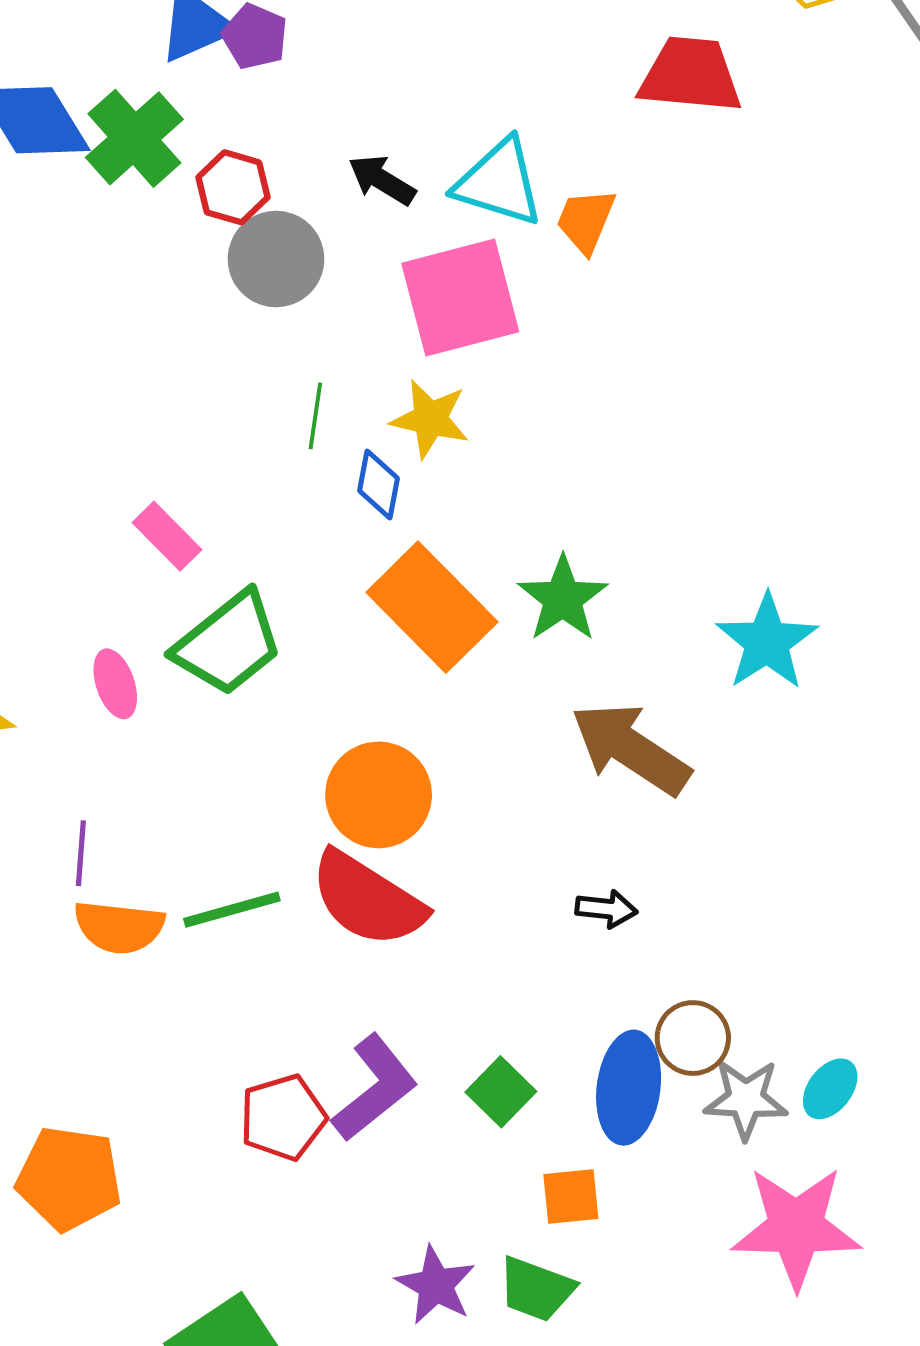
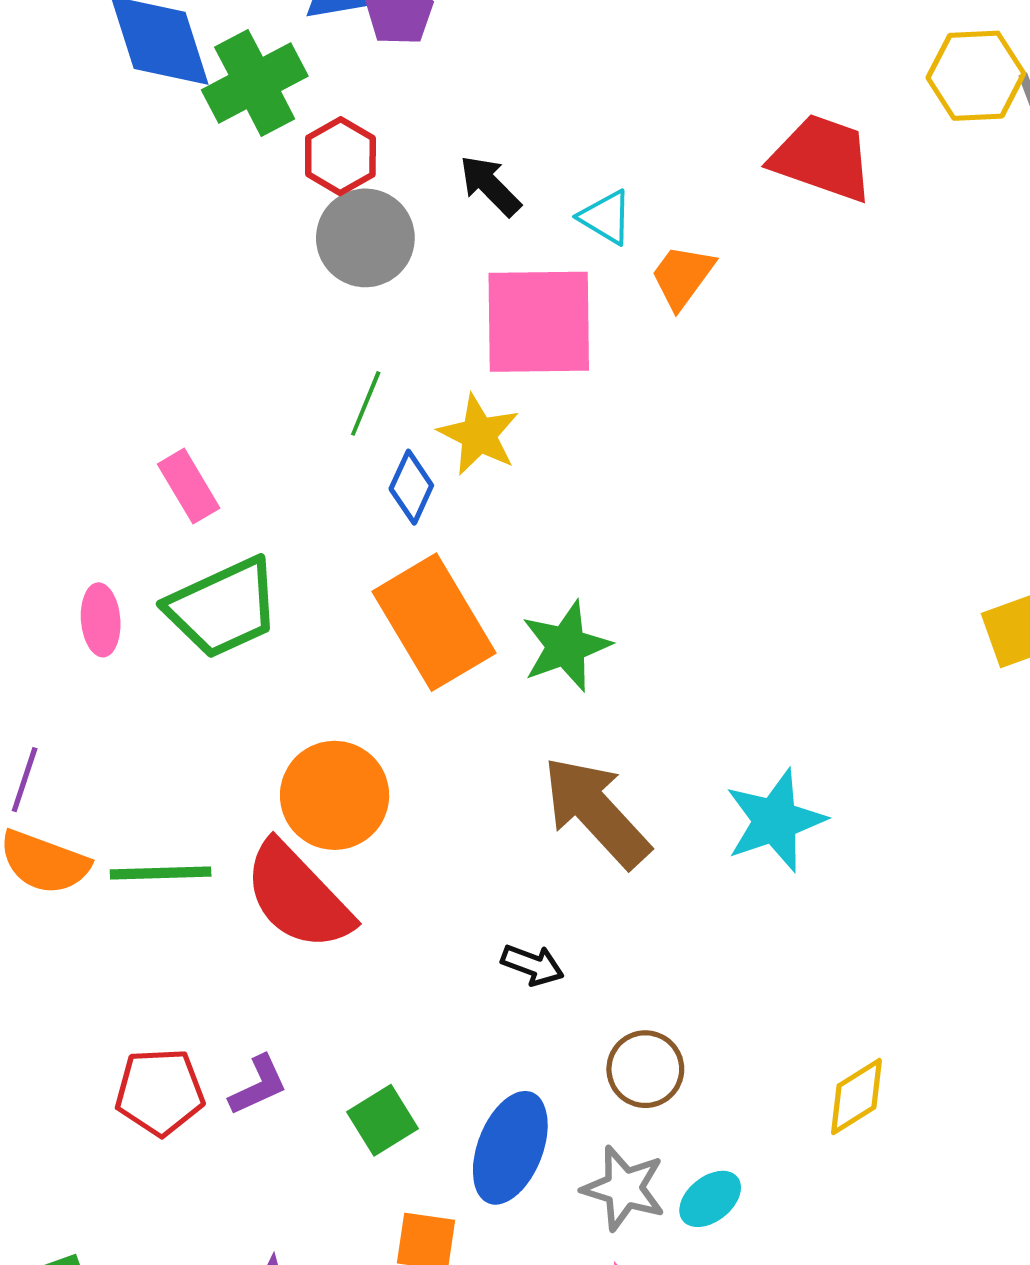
cyan triangle: (499, 183) -> (606, 217), size x0.6
cyan star: (767, 642) -> (775, 821), moved
brown circle: (693, 1038) -> (645, 1069), moved
purple L-shape: (375, 1088) -> (258, 1085), size x0.6

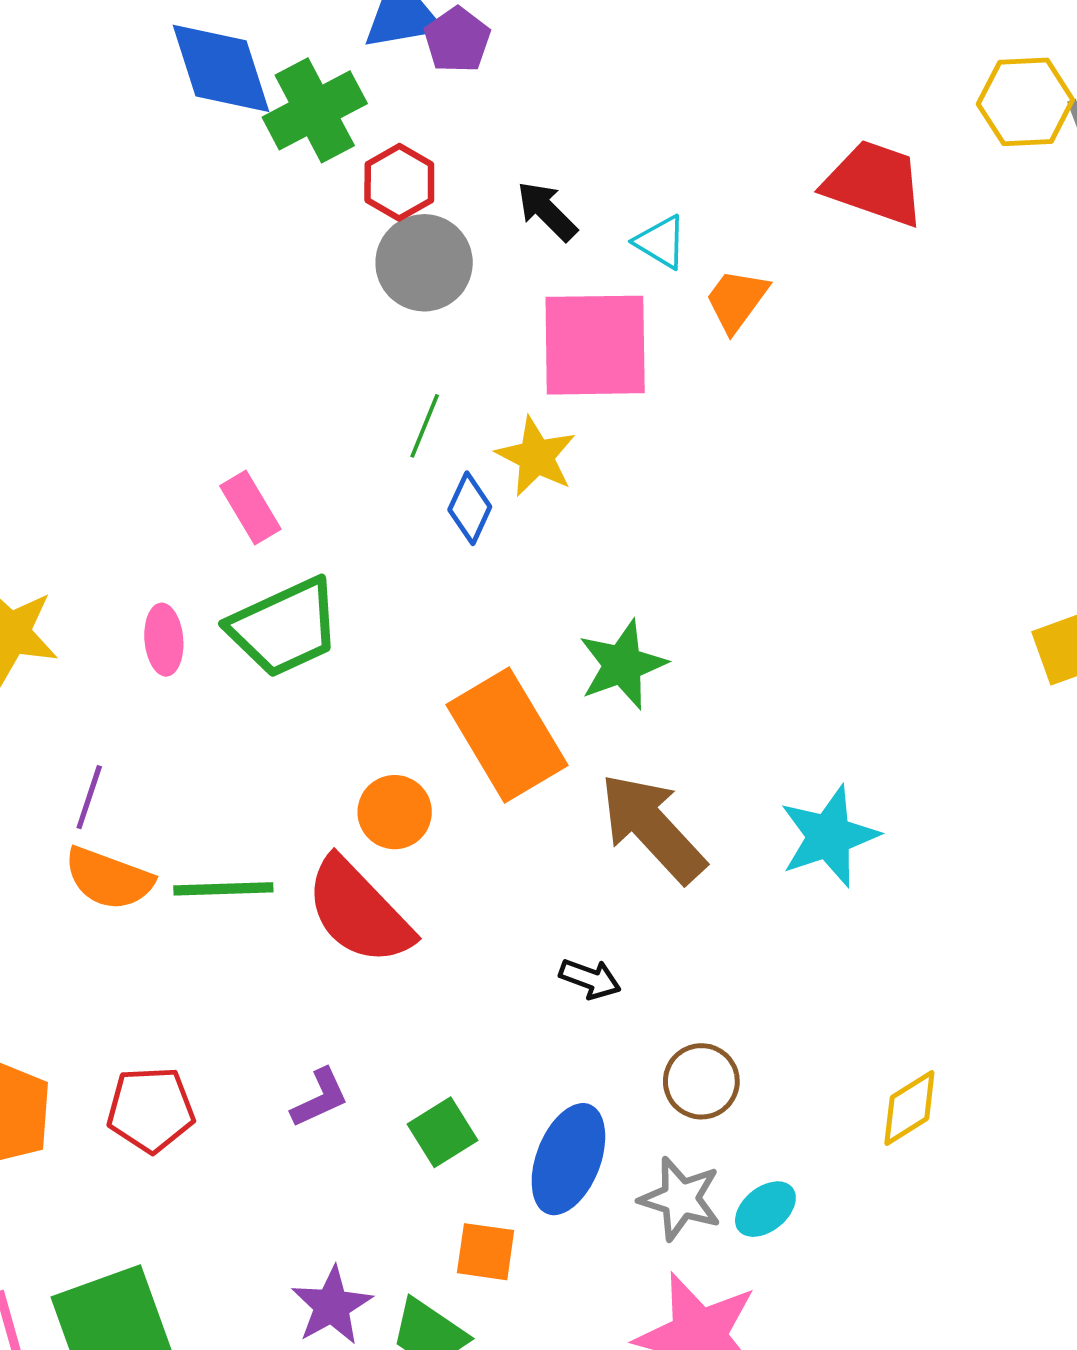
orange rectangle: (434, 622) -> (507, 735), moved
orange circle: (335, 795) -> (395, 812), size x0.7
red pentagon: (160, 1092) -> (151, 1110), moved

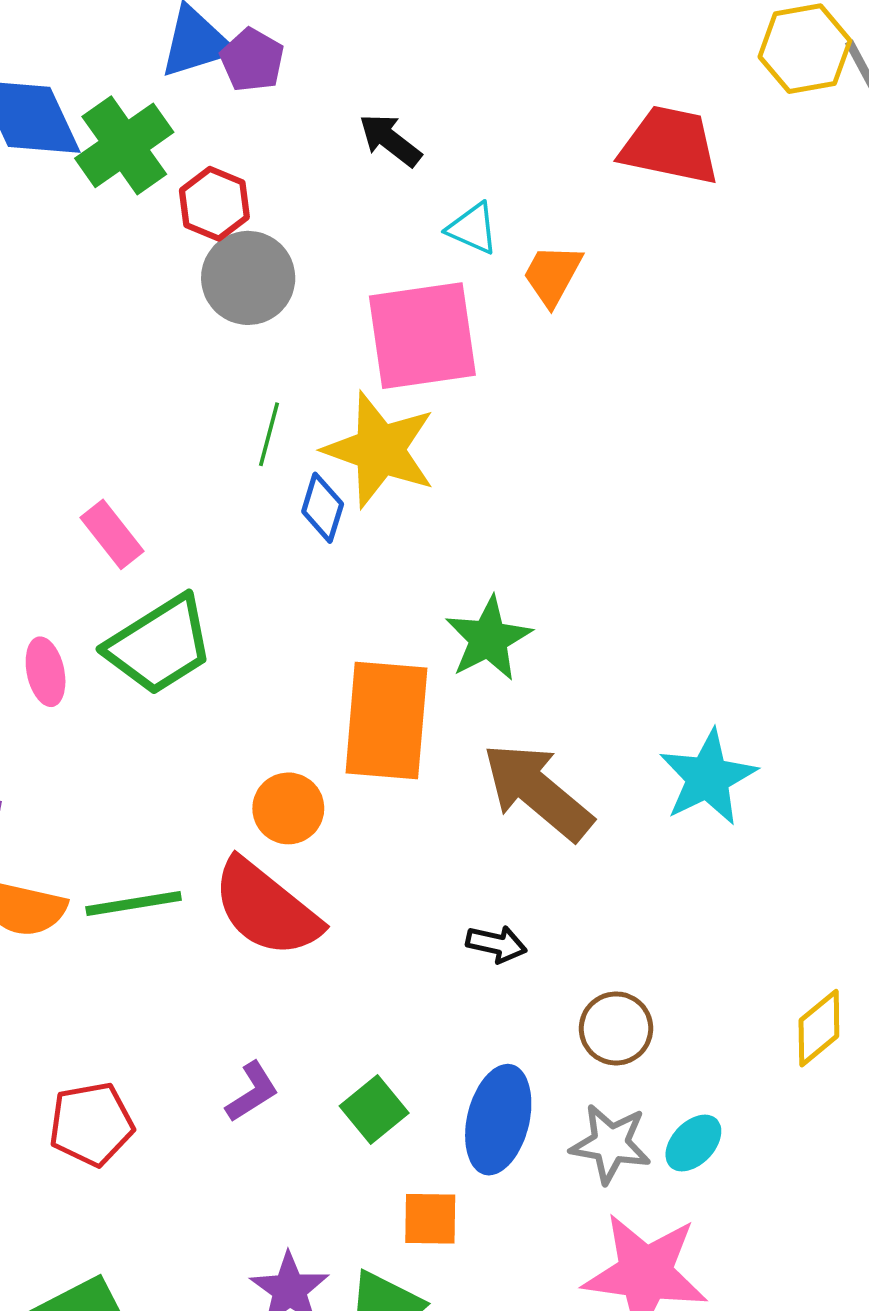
black arrow: (547, 211) -> (390, 140), moved
yellow star: (536, 457) -> (380, 450), size x1.5
orange rectangle: (507, 735) -> (386, 721), turned 43

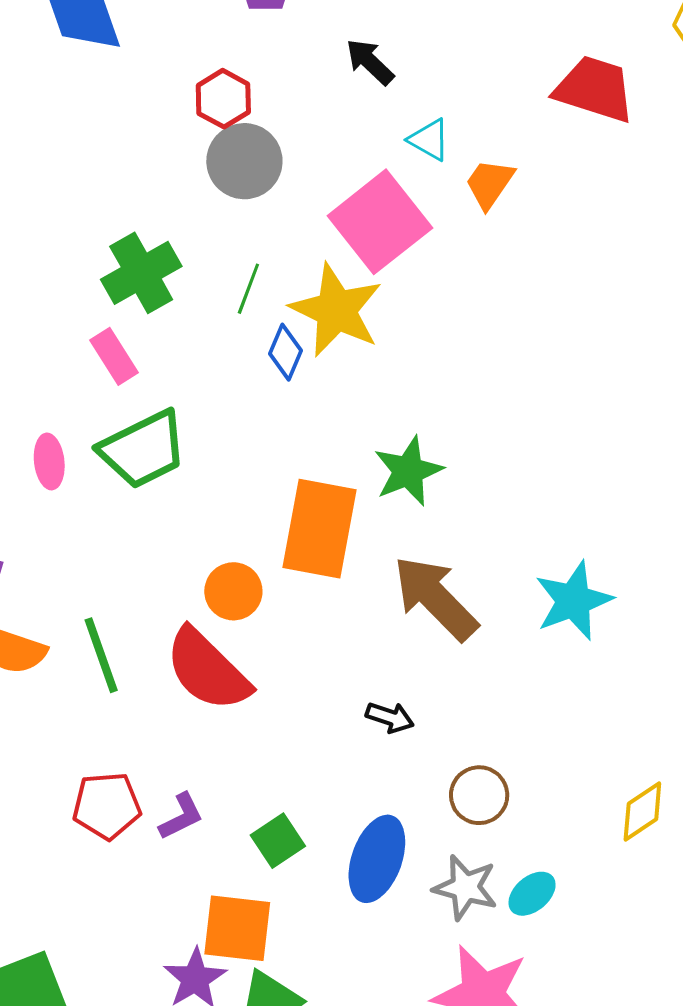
green cross: (124, 145) -> (141, 273), moved
pink square: (422, 336) -> (380, 222), turned -36
green line: (134, 903) -> (101, 655), turned 74
red pentagon: (91, 1124) -> (107, 806), moved
orange square: (430, 1219) -> (237, 928), moved, size x1.5

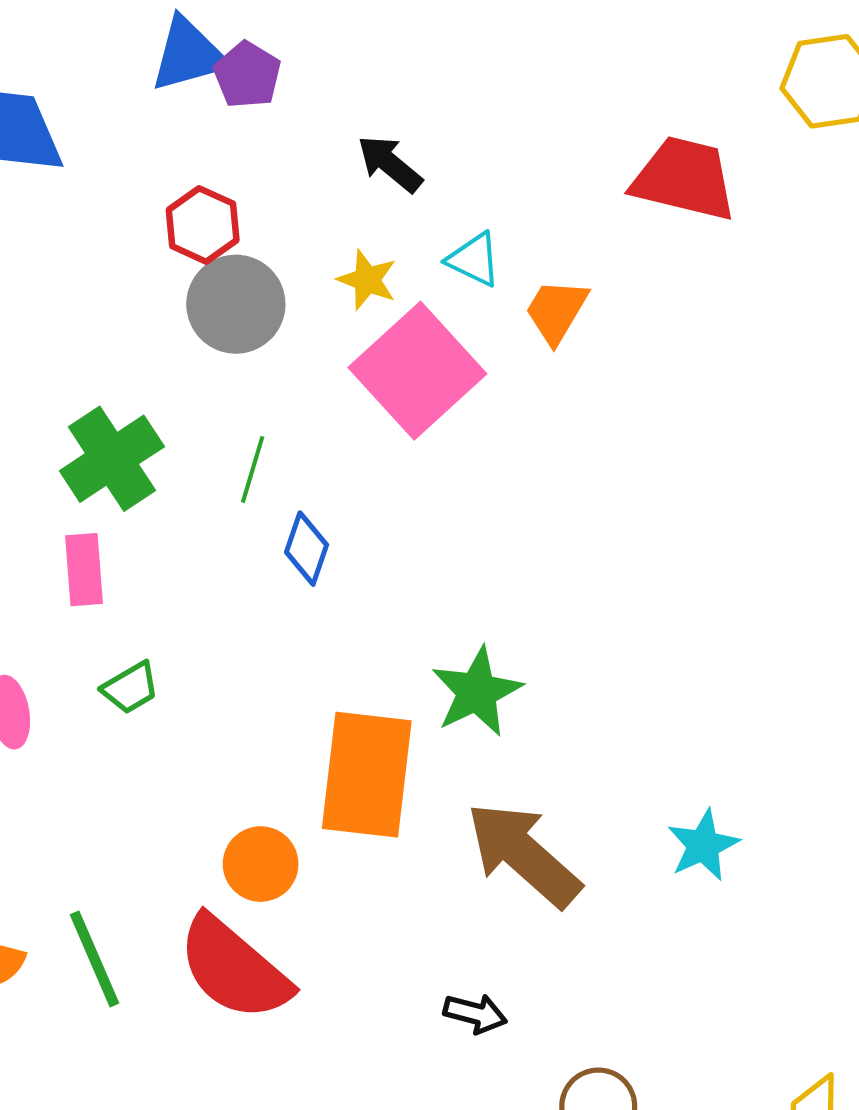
yellow star: (336, 310) -> (367, 280), moved, size x0.5
pink rectangle: (114, 356) -> (84, 570), turned 32
green trapezoid: (143, 449) -> (130, 688), size x0.5
cyan star: (573, 601) -> (703, 845), size x0.7

